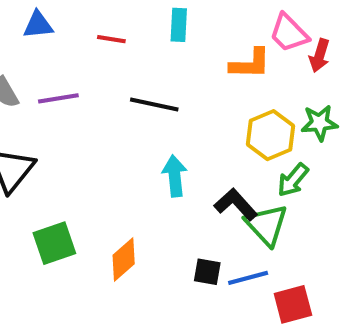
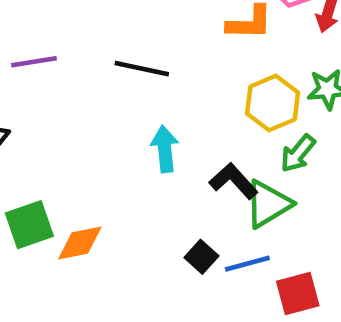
green triangle: (266, 225) -> (268, 204), turned 42
orange diamond: (124, 259) -> (80, 243), moved, turned 30
black square: (207, 272) -> (201, 257), turned 32

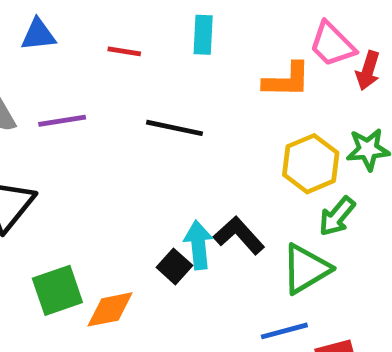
cyan arrow: (165, 149) -> (198, 245), moved
black L-shape: (234, 181) -> (239, 235), moved
black square: (201, 257) -> (174, 266), moved

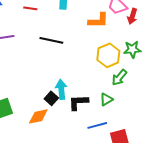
black L-shape: (239, 235) -> (78, 102), moved, turned -50
green triangle: (306, 269) -> (106, 99), size x0.6
orange diamond: (110, 309) -> (38, 116), moved

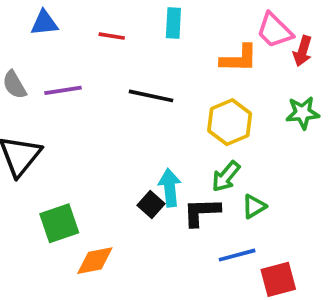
yellow hexagon: (108, 55) -> (230, 122), moved
green arrow: (119, 77) -> (226, 176), moved
orange diamond: (38, 116) -> (95, 261), moved

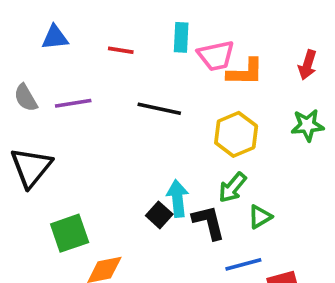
pink trapezoid: (275, 30) -> (216, 56), moved, turned -57
black L-shape: (202, 212) -> (209, 222), turned 78

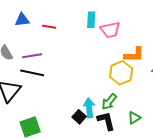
red line: (121, 50) -> (49, 27), moved
orange L-shape: (245, 72) -> (134, 55), moved
black line: (159, 109) -> (32, 73), moved
green arrow: (232, 187) -> (109, 102), moved

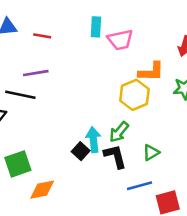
purple line: (32, 56) -> (36, 73), moved

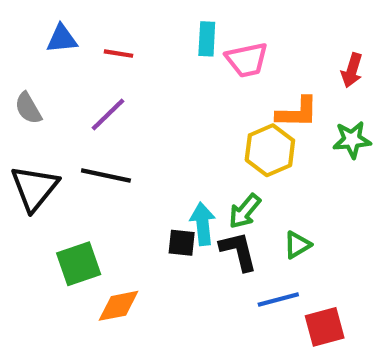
purple line: (36, 73) -> (108, 114), turned -35
black line: (20, 95) -> (106, 175), moved
black square: (81, 151) -> (182, 243), turned -36

